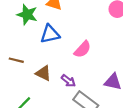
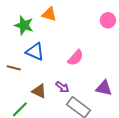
blue triangle: (50, 34) -> (35, 52), moved, turned 36
brown triangle: (43, 73) -> (39, 91), moved

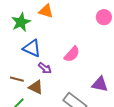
green star: (24, 25) -> (21, 22), turned 30
brown line: (14, 68) -> (17, 79), moved
purple arrow: (62, 87) -> (45, 68), moved

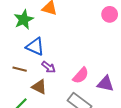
pink semicircle: (72, 54) -> (81, 75), moved
brown line: (17, 79) -> (20, 69), moved

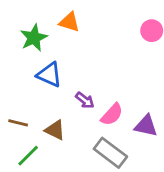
purple arrow: (49, 67) -> (85, 100), moved
brown line: (20, 69) -> (18, 123), moved

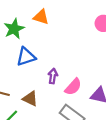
blue triangle: (49, 75) -> (26, 57), turned -42
purple arrow: (85, 100) -> (53, 76), turned -120

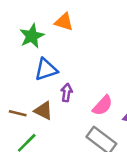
purple arrow: (53, 76) -> (67, 93), moved
brown triangle: (30, 99) -> (43, 111), moved

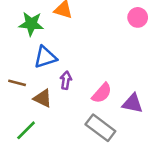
green star: (32, 36) -> (31, 24), turned 30
brown line: (18, 113) -> (17, 83), moved

